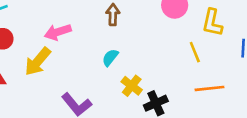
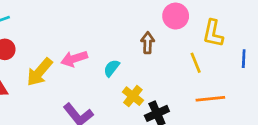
brown arrow: (113, 15) -> (148, 43), moved
pink arrow: (58, 32) -> (74, 59), moved

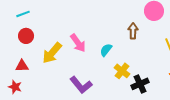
pink arrow: (74, 59) -> (78, 43), turned -108

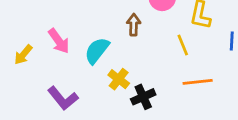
cyan semicircle: (106, 50) -> (97, 51), size x1.5
yellow arrow: (52, 53) -> (23, 55), size x0.7

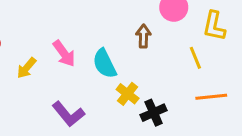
cyan semicircle: (97, 51) -> (104, 64), turned -64

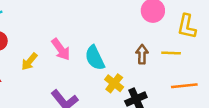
brown arrow: (143, 36) -> (142, 54), moved
yellow line: (195, 58) -> (171, 53), turned -66

